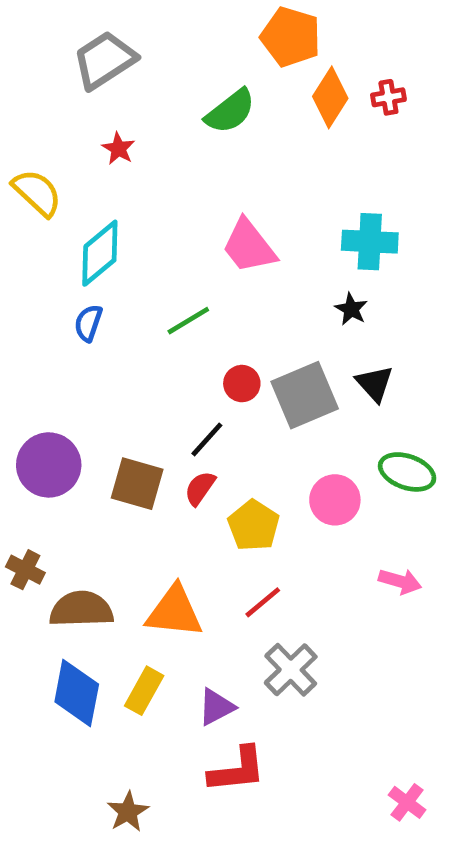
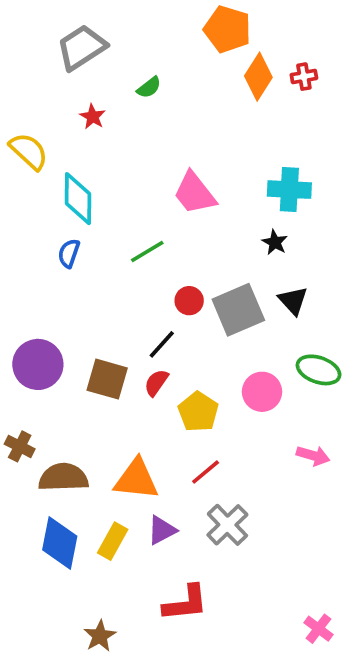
green semicircle: (230, 111) -> (149, 87), moved, size x0.6
cyan diamond: (100, 253) -> (78, 199), turned -50
purple triangle: (216, 707) -> (162, 530), moved

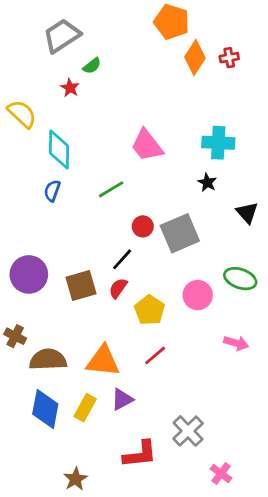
green semicircle: (149, 87) -> (92, 66), moved
black triangle: (293, 301) -> (247, 213), moved
brown square: (107, 379) -> (81, 285), turned -32
gray cross: (227, 525) -> (188, 431), moved
pink cross: (319, 629) -> (221, 473), moved

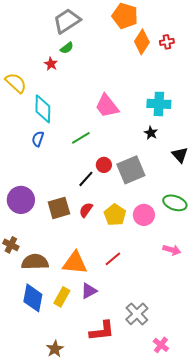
gray trapezoid: (62, 36) -> (67, 21), moved
black line: (122, 259) -> (86, 179), moved
yellow pentagon: (150, 310) -> (115, 215), moved

